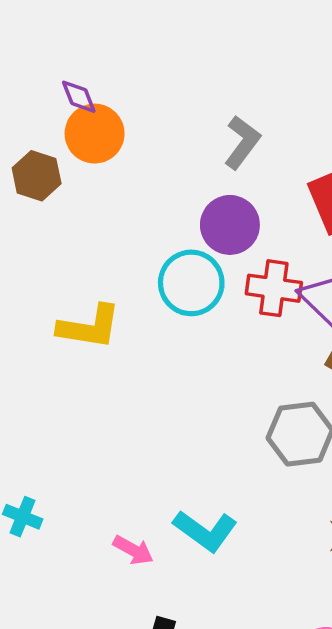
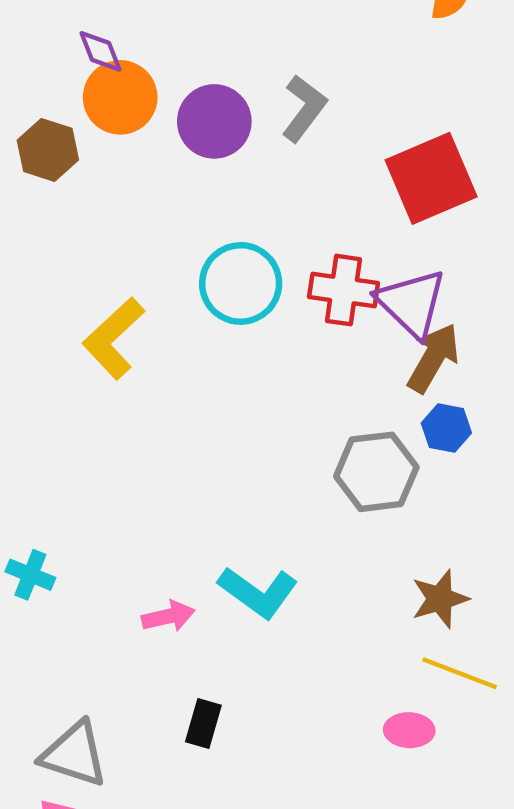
purple circle: (230, 225) -> (214, 121), moved
yellow L-shape: (89, 327) -> (114, 338), turned 128
pink arrow: (133, 550) -> (168, 616), turned -42

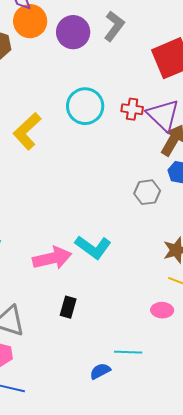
red cross: (344, 290) -> (132, 109), size x0.7
gray hexagon: (376, 472) -> (147, 192), size x0.7
pink arrow: (168, 616) -> (52, 258), size x1.6

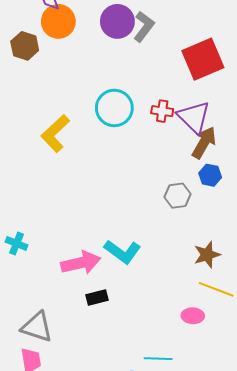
purple circle: (73, 32) -> (117, 21), moved
black rectangle: (68, 307) -> (97, 297), moved, turned 60

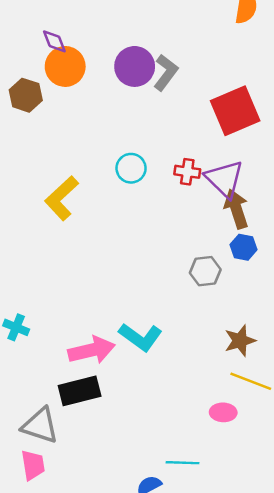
cyan circle: (114, 108) -> (131, 168), size x0.7
brown arrow: (204, 143) -> (236, 209), turned -48
black rectangle: (97, 297) -> (80, 391), moved, size x1.6

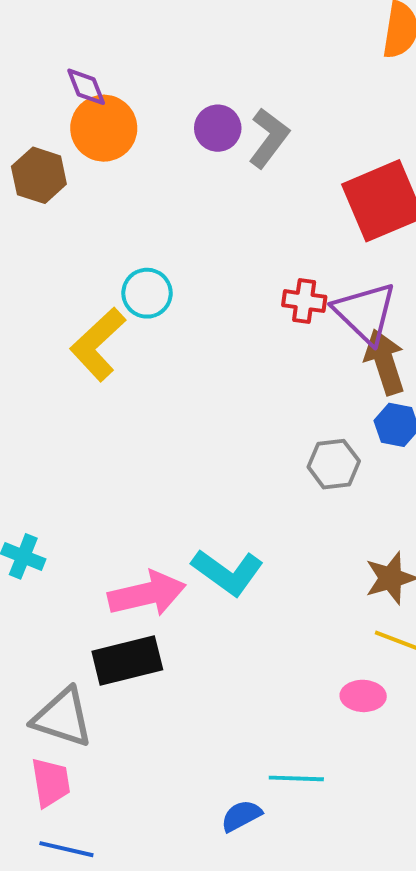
purple circle: (135, 66) -> (218, 128), size x0.7
cyan circle: (131, 168) -> (147, 293), moved

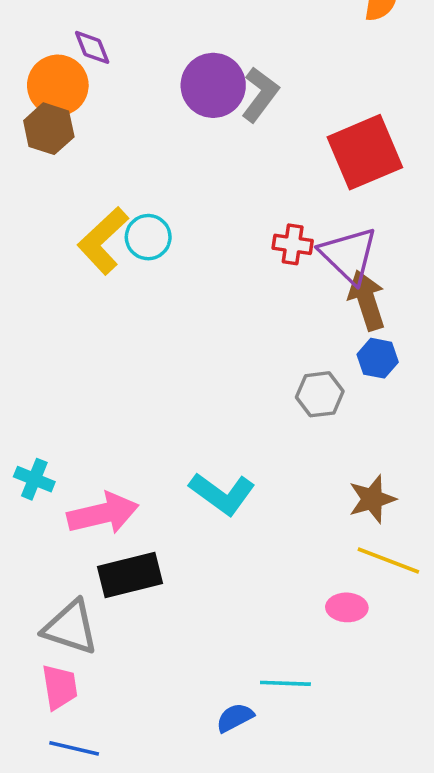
orange circle: (104, 128) -> (58, 85), moved
purple circle: (218, 128) -> (213, 85), size x1.5
yellow L-shape: (98, 344) -> (103, 241), moved
pink arrow: (147, 594) -> (103, 514), moved

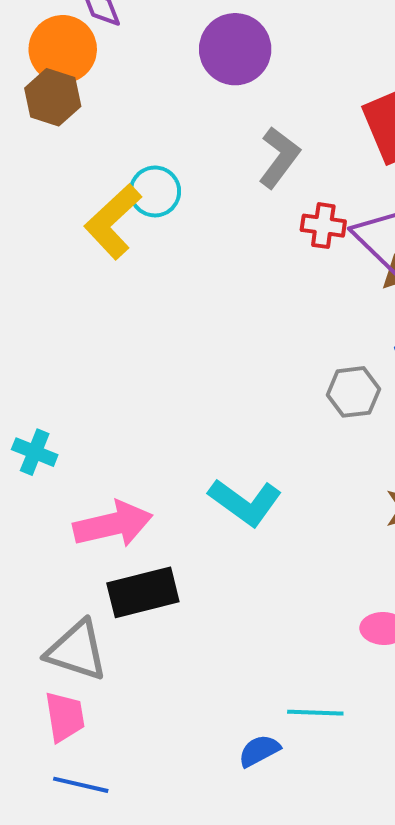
gray L-shape: (260, 94) -> (279, 157), moved
cyan circle: (148, 237) -> (155, 191), moved
cyan cross: (34, 479) -> (35, 452), moved

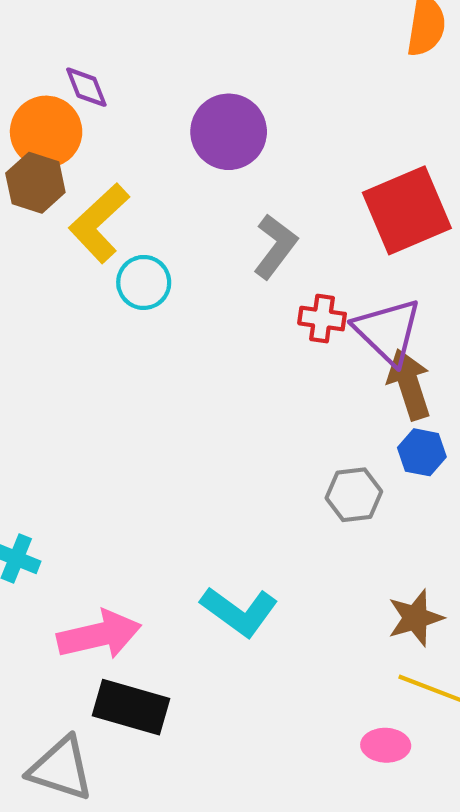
yellow L-shape: (113, 222) -> (99, 223), moved
black rectangle: (143, 592) -> (131, 707), turned 30

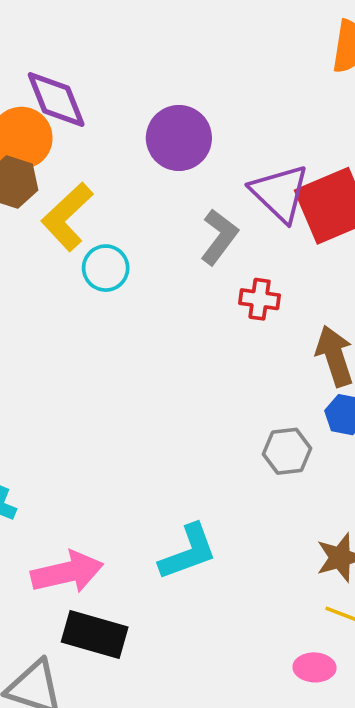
purple diamond: (86, 87) -> (56, 99), size x1.6
purple triangle: (388, 331) -> (280, 193), moved
cyan L-shape: (239, 612) -> (188, 552), turned -56

